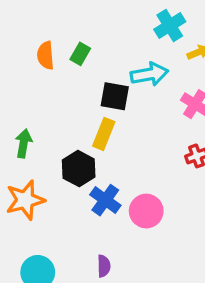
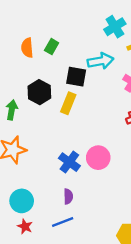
black hexagon: (79, 169) -> (39, 92), moved
blue cross: (105, 200) -> (69, 162), moved

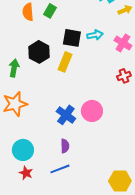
cyan arrow: (100, 61) -> (95, 35), moved, size x0.7

